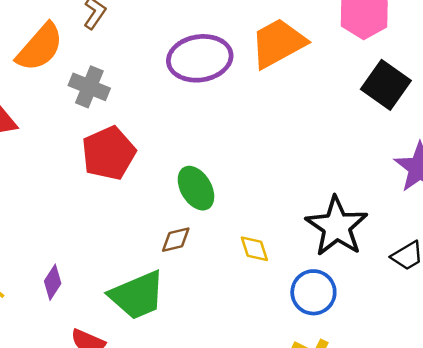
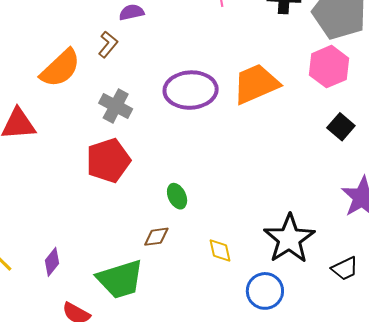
black square: (386, 85) -> (341, 127), size x0.7
gray cross: (89, 87) -> (116, 106), moved
green ellipse: (196, 188) -> (177, 196), size x0.7

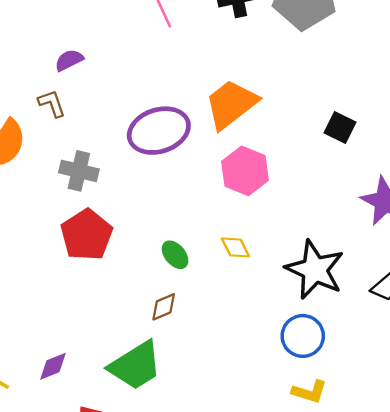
brown L-shape: (108, 44) -> (52, 103), turned -44
pink hexagon: (329, 67) -> (245, 171), moved
yellow diamond: (220, 251) -> (235, 247), moved
purple diamond: (52, 262) -> (53, 366), turned 44

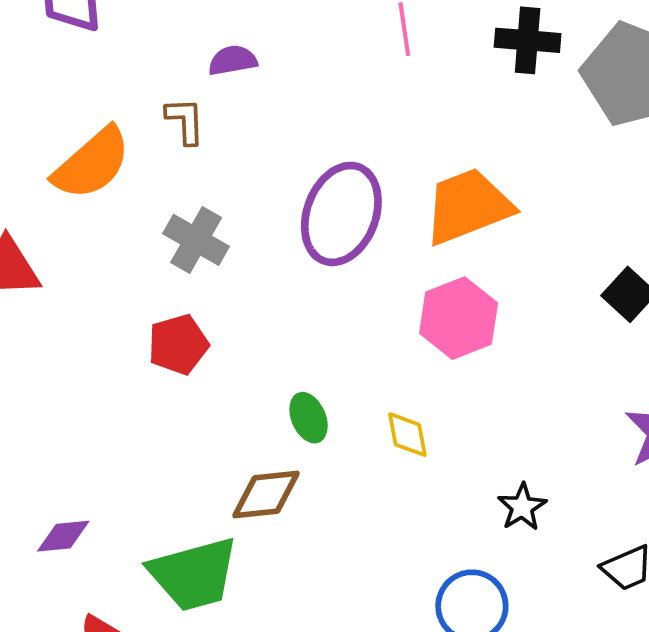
purple ellipse: (159, 131) -> (341, 214), turned -68
red pentagon: (87, 235) -> (178, 345), size x0.7
black star: (315, 270) -> (522, 507), size x0.5
brown diamond: (164, 307) -> (266, 495), size x1.4

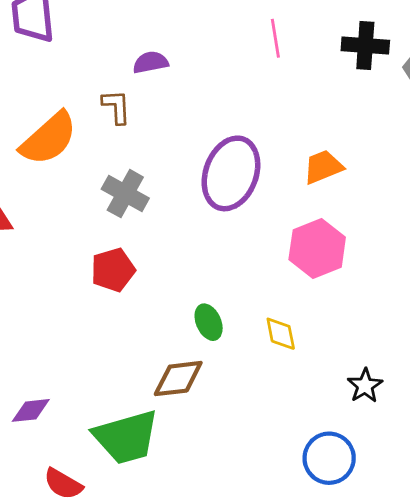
orange trapezoid: (468, 206) -> (323, 167), size x0.6

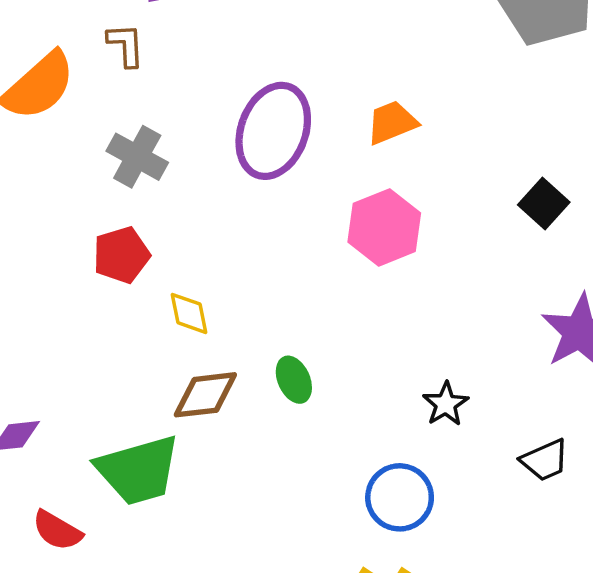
green ellipse: (209, 322) -> (294, 380), moved
yellow diamond: (281, 334) -> (189, 313), moved

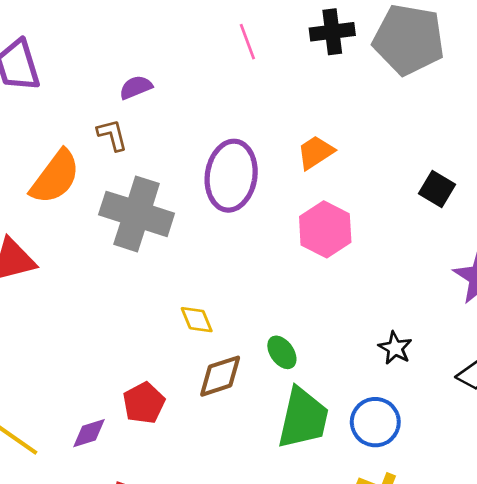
gray cross: (137, 157) -> (137, 214), size x1.6
red pentagon: (121, 255) -> (144, 403), moved
green trapezoid: (138, 470) -> (303, 418), moved, turned -50

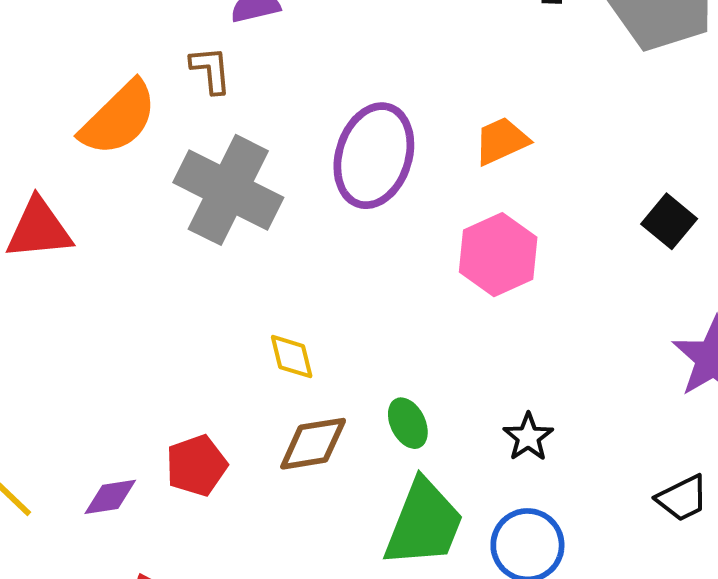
black star: (395, 348) -> (528, 437), moved

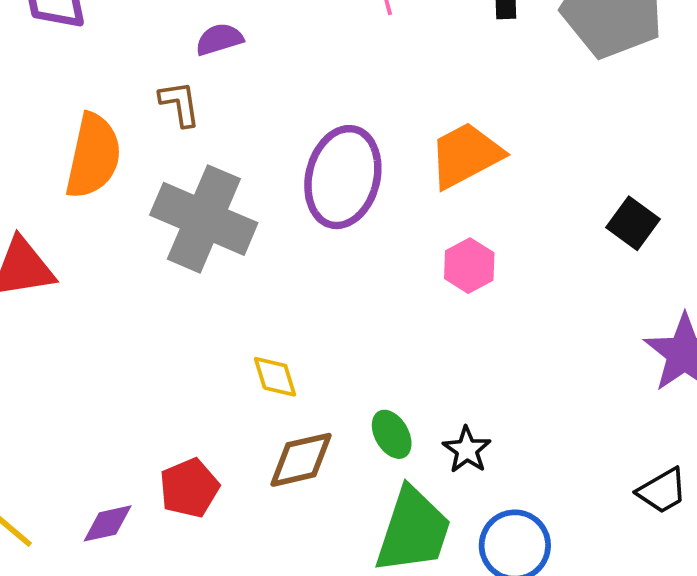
orange semicircle: (119, 118) -> (93, 156), turned -30
orange trapezoid: (501, 141) -> (466, 155), size x1.4
pink hexagon: (498, 255) -> (469, 266), size x0.7
black star: (528, 437) -> (467, 450), moved

